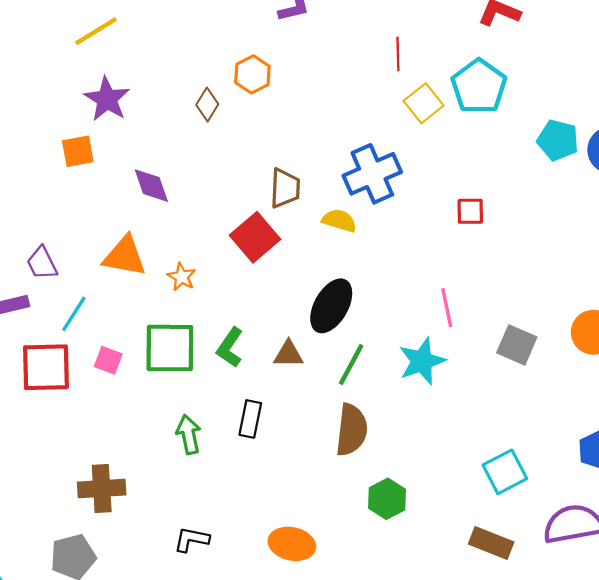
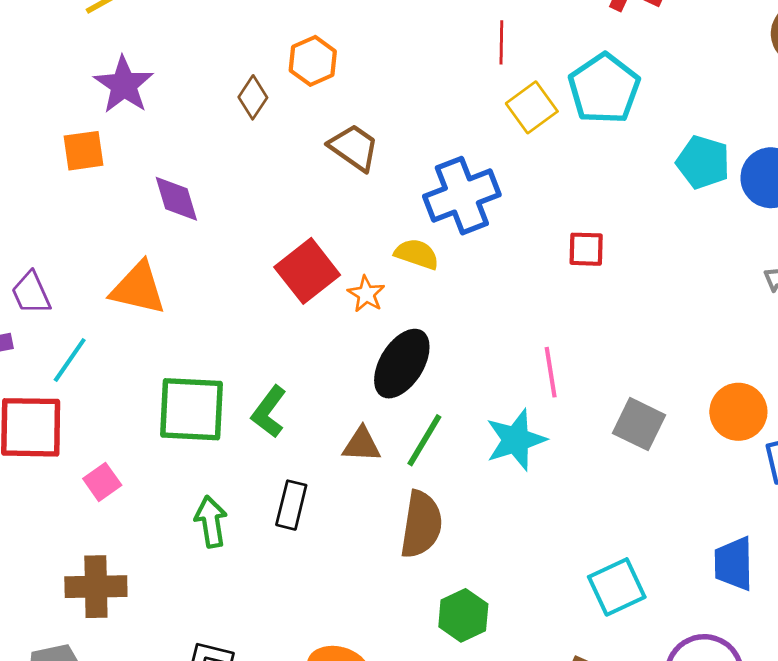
brown trapezoid: (285, 188) -> (354, 148), moved, turned -60
orange star: (182, 277) -> (366, 294), moved
brown triangle: (288, 354) -> (362, 445), moved
pink square: (108, 360) -> (102, 482), moved, turned 32

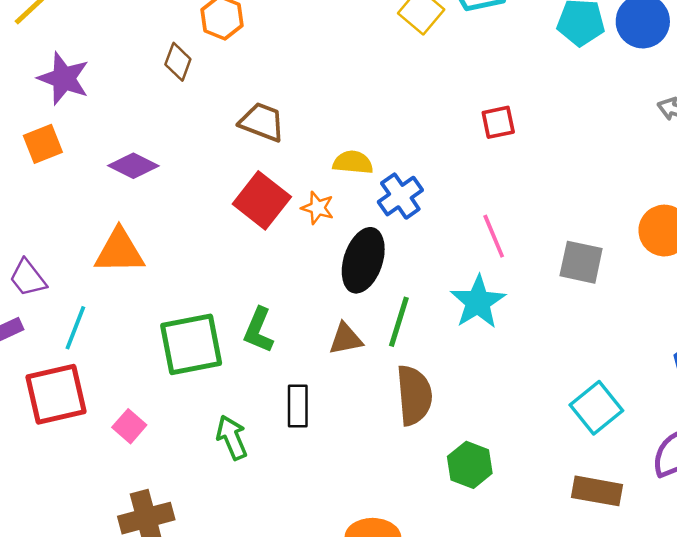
brown trapezoid: (354, 148) -> (262, 122), moved
blue cross: (462, 196) -> (400, 196), moved, size x0.7
purple diamond: (176, 199) -> (133, 166), turned -33

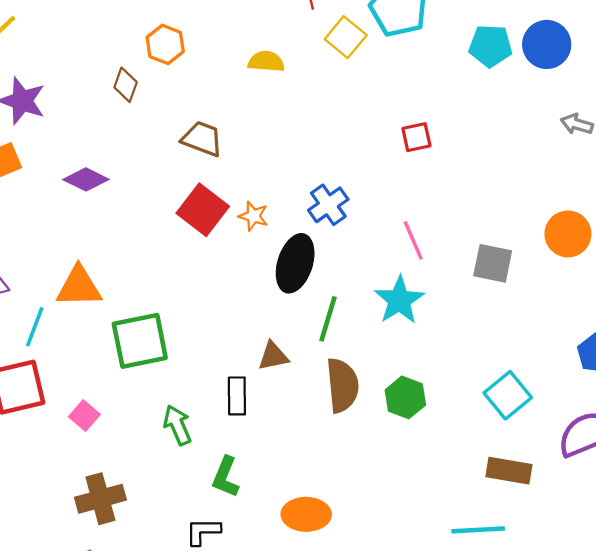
yellow semicircle: (353, 162) -> (266, 62), moved
orange triangle: (119, 251) -> (79, 287), moved
green L-shape: (259, 330) -> (225, 477), moved
brown triangle: (346, 339) -> (273, 356), moved
green hexagon: (470, 465) -> (405, 397), moved

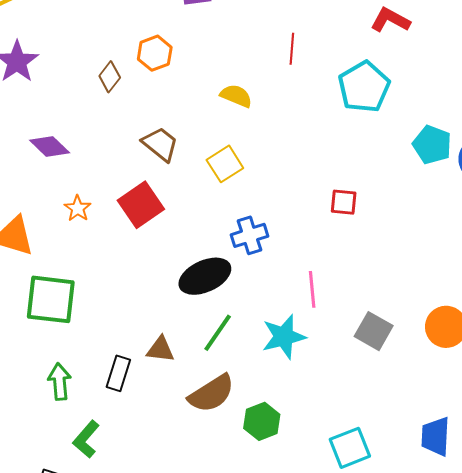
yellow square: (346, 37) -> (225, 164), moved
orange star: (253, 216) -> (78, 208), moved
black ellipse: (295, 263) -> (205, 276), turned 30
brown semicircle: (342, 385) -> (211, 393), turned 45

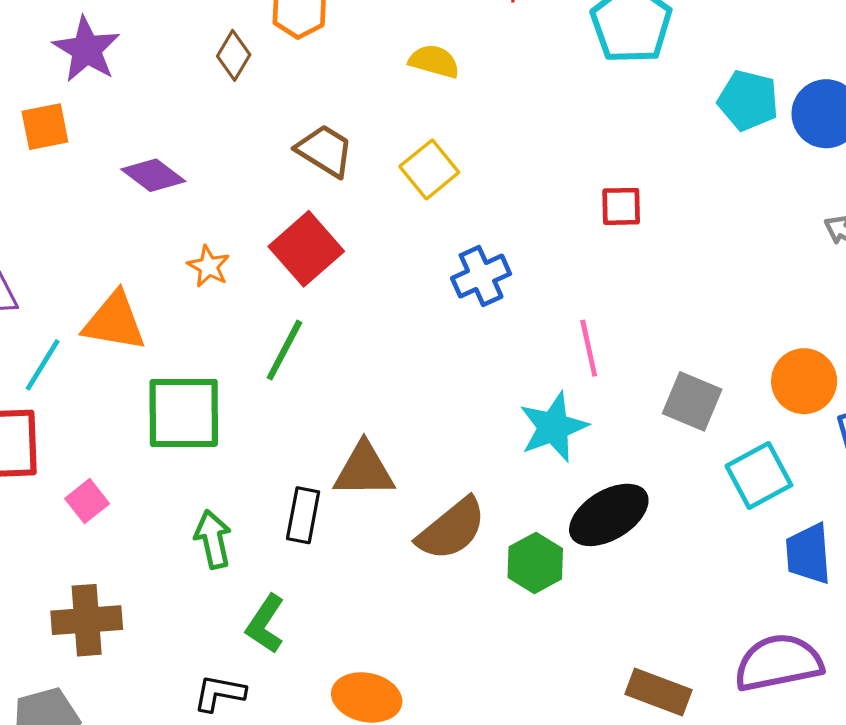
black ellipse: (205, 276) -> (609, 515), moved
green line: (218, 333) -> (284, 350), moved
brown triangle: (160, 349) -> (364, 470), size x1.4
cyan square: (350, 448) -> (759, 475), moved

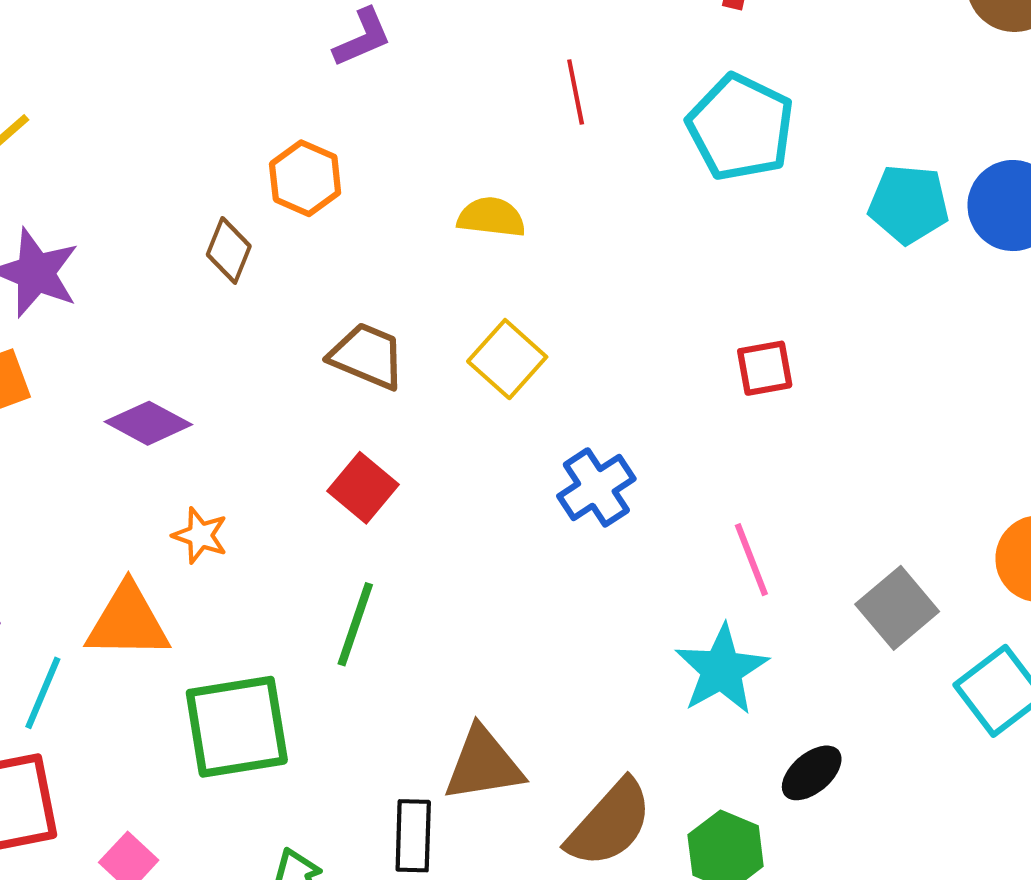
red square: (306, 249) -> (363, 488), size x0.7
orange star: (209, 266) -> (200, 535), moved
gray square: (692, 401) -> (897, 608), turned 36
black ellipse: (609, 515) -> (812, 773), size x0.6

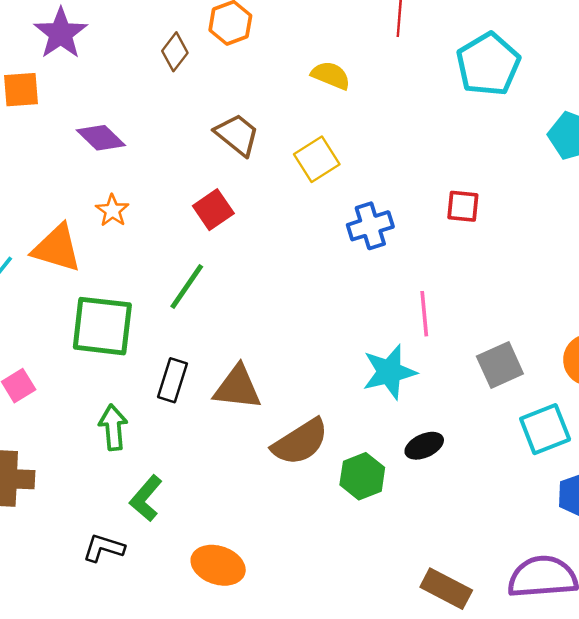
blue cross: (596, 487) -> (370, 226), moved
black rectangle: (413, 836) -> (173, 380), moved

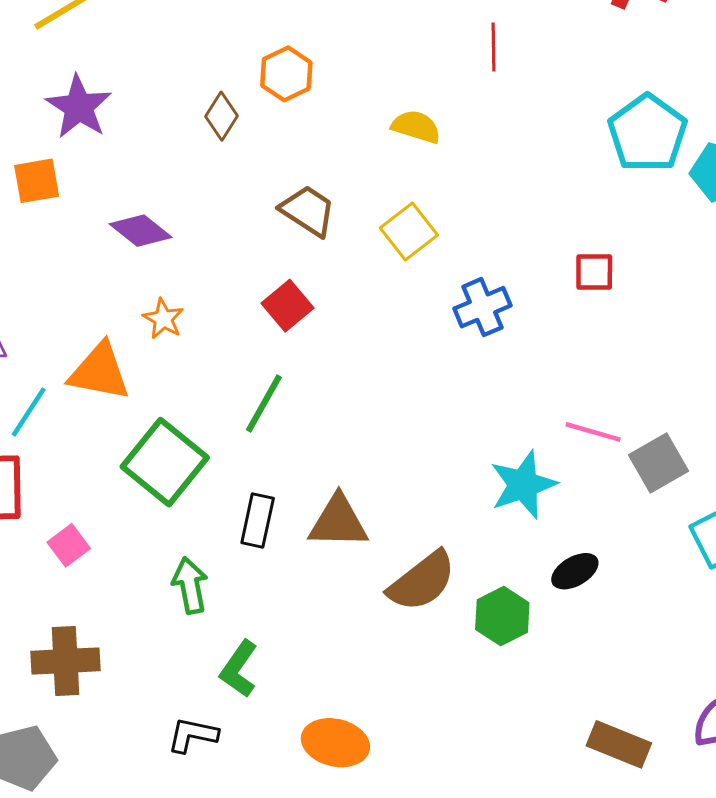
cyan pentagon: (488, 64) -> (647, 133), moved
pink line: (424, 314) -> (593, 432), moved, turned -63
green square: (102, 326) -> (165, 462), turned 38

